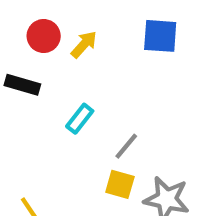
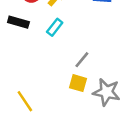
cyan rectangle: (80, 119) -> (55, 27), moved

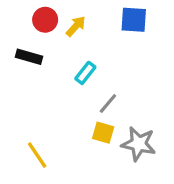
cyan rectangle: (55, 27) -> (85, 73), moved

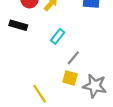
yellow line: (37, 155) -> (40, 94), moved

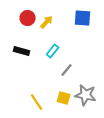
black rectangle: (18, 25) -> (22, 51), moved
yellow square: (70, 78) -> (64, 98), moved

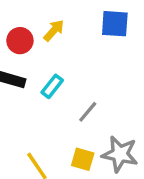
red circle: (28, 18) -> (20, 41), moved
cyan rectangle: (53, 51) -> (52, 86), moved

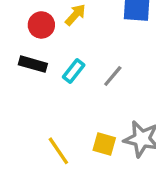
gray line: (88, 112) -> (113, 76), moved

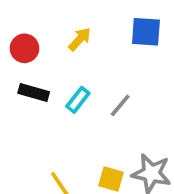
red circle: (41, 25) -> (25, 48), moved

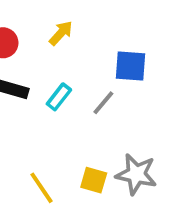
blue square: (146, 32) -> (130, 66), moved

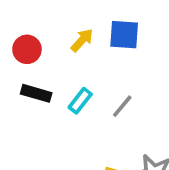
blue square: (130, 66) -> (124, 35), moved

